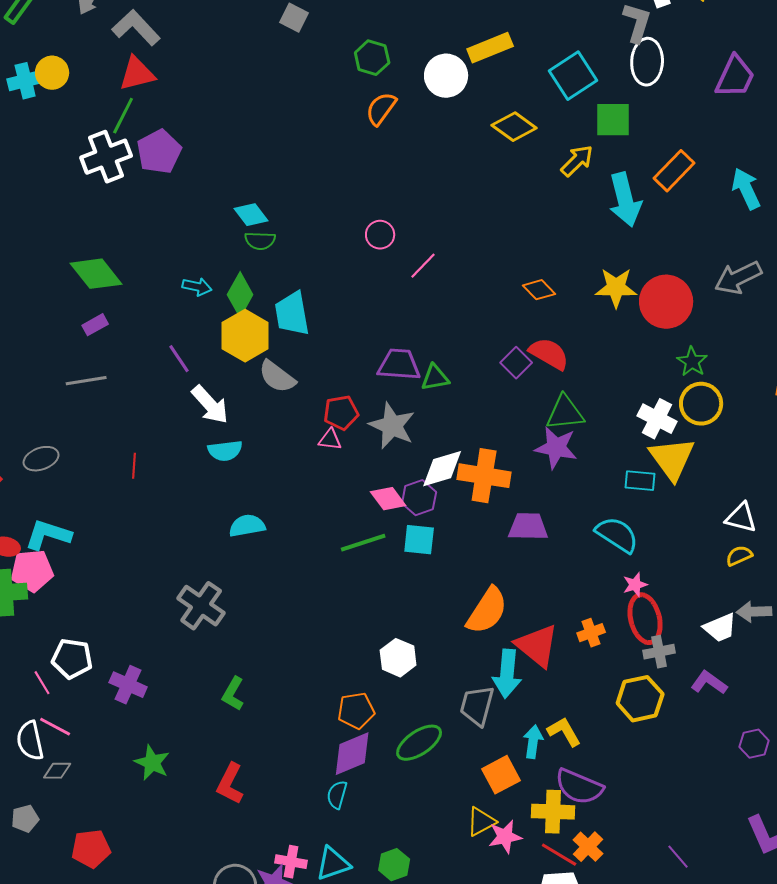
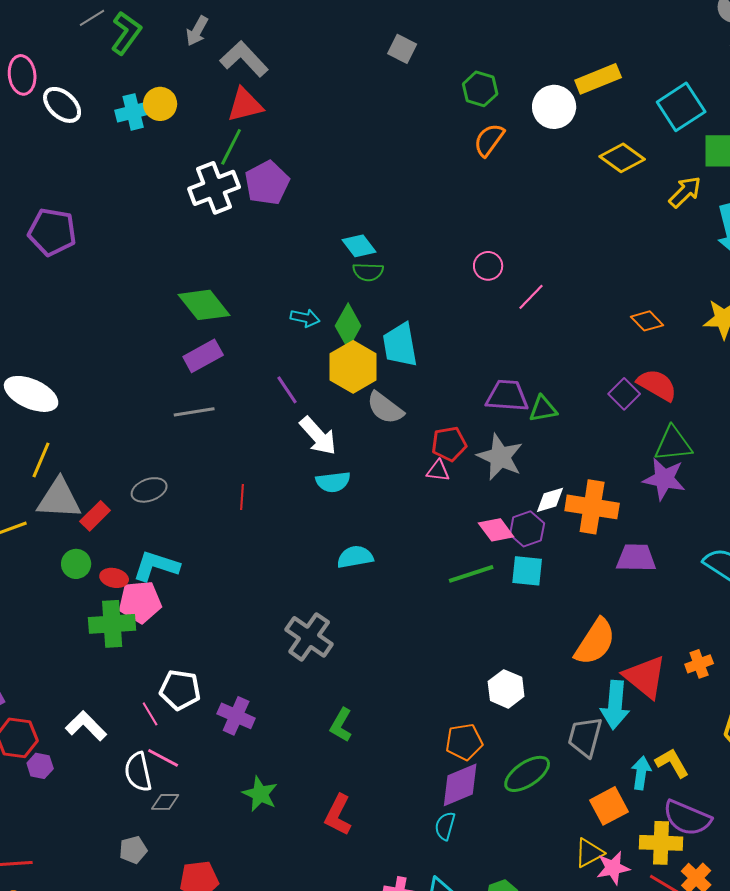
purple rectangle: (95, 325) -> (203, 356), size x1.5
white diamond: (442, 469) -> (550, 500), size x0.7

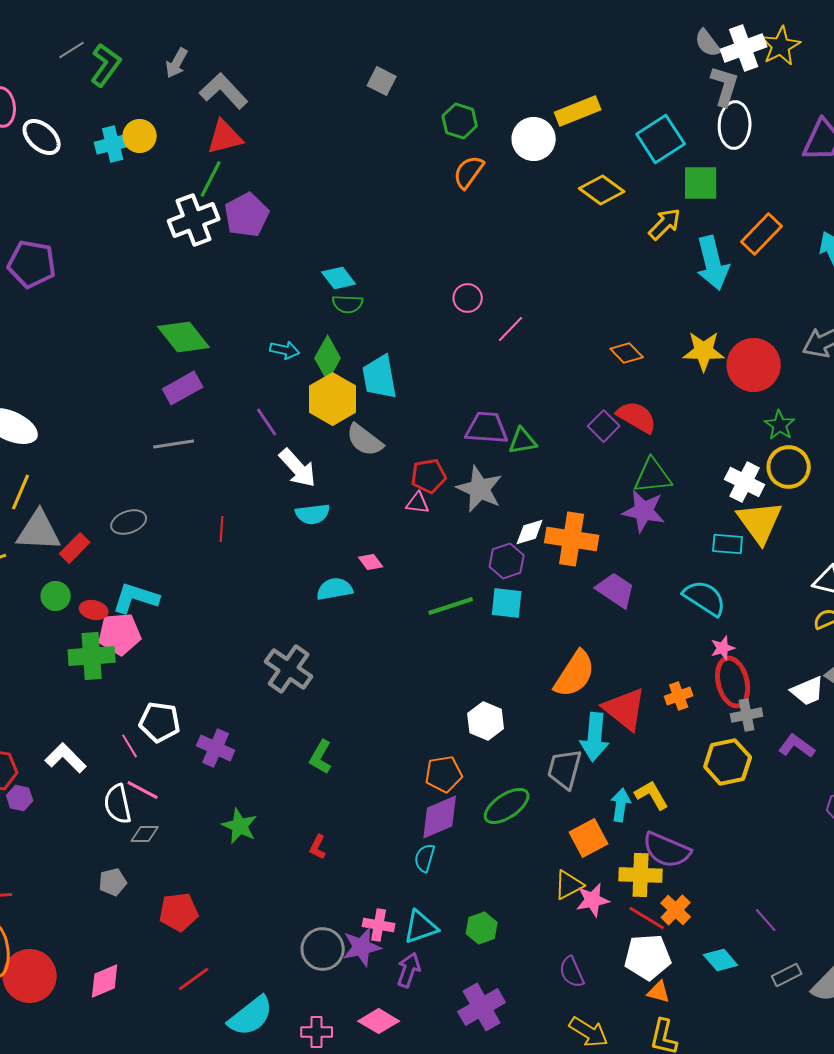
pink diamond: (496, 530) -> (371, 562), moved, size x0.7
purple trapezoid: (636, 558) -> (616, 590), turned 33
red L-shape: (338, 815) -> (318, 847), size x0.6

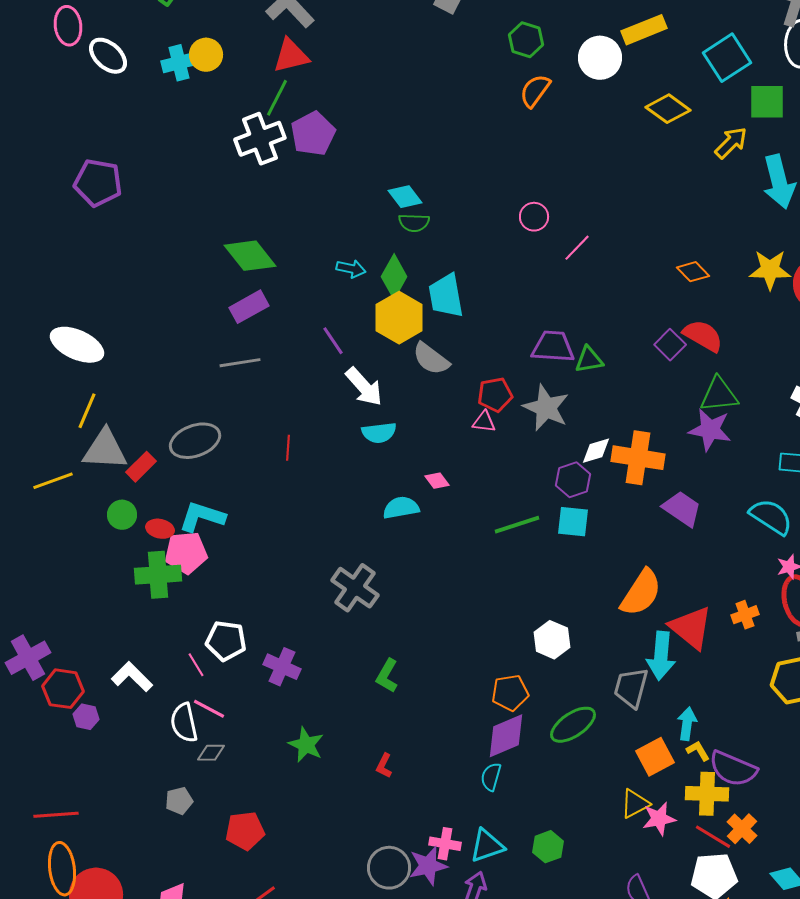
gray ellipse: (129, 522) -> (195, 441), size x1.4
yellow L-shape: (652, 795) -> (698, 751), moved, size x0.7

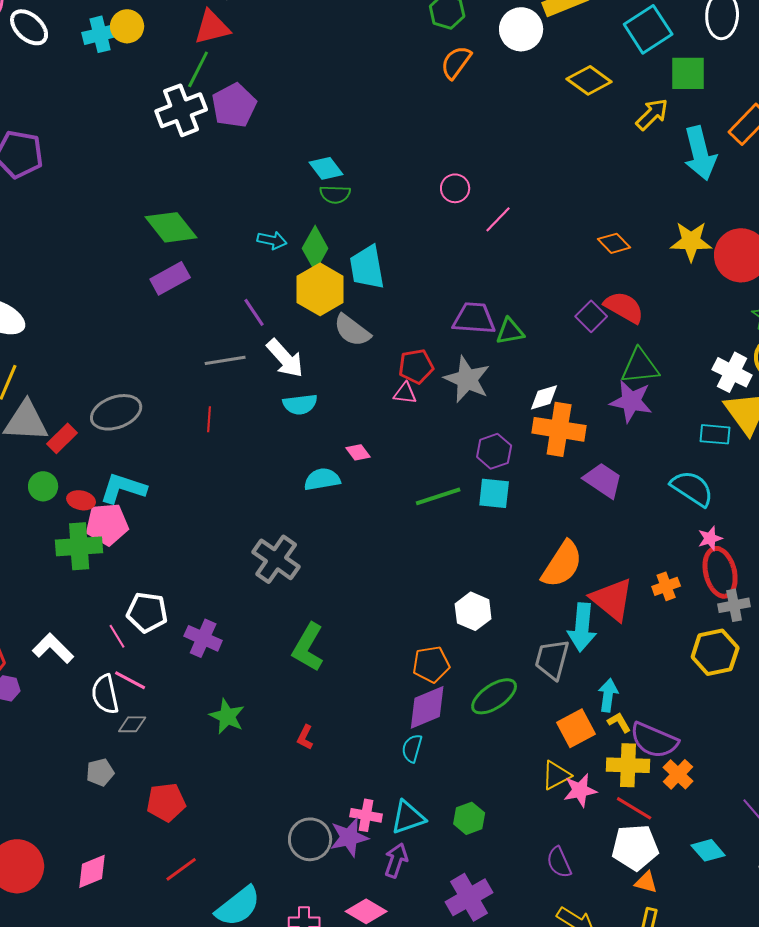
gray line: (240, 363) -> (225, 360), moved
white diamond: (596, 451) -> (544, 397), moved
green L-shape: (387, 676) -> (308, 647), size x1.4
orange cross: (742, 829) -> (678, 774), moved

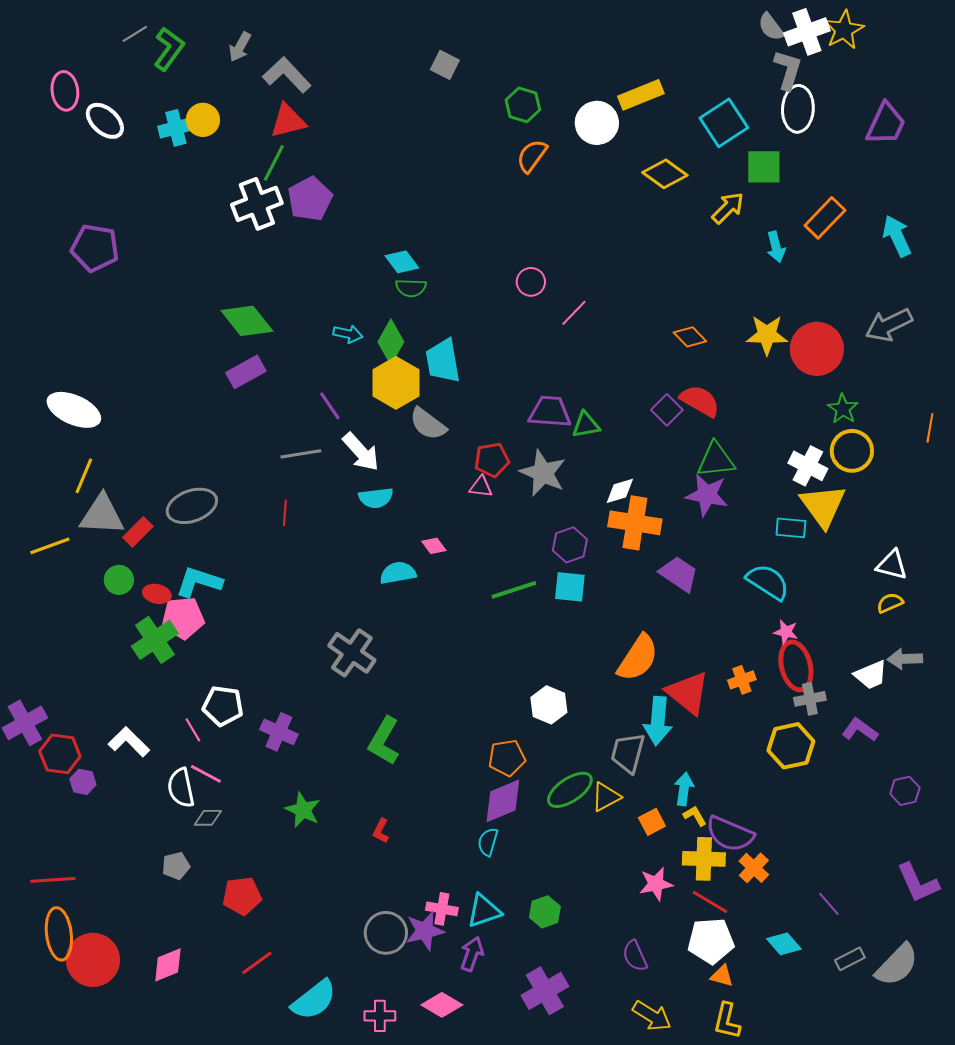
cyan arrow: (700, 153) -> (776, 247), size x0.6
pink star: (710, 538) -> (786, 632), turned 30
green cross: (79, 546) -> (155, 640), turned -30
orange square: (576, 728) -> (652, 822), size x0.7
yellow triangle: (556, 775) -> (606, 797), moved

